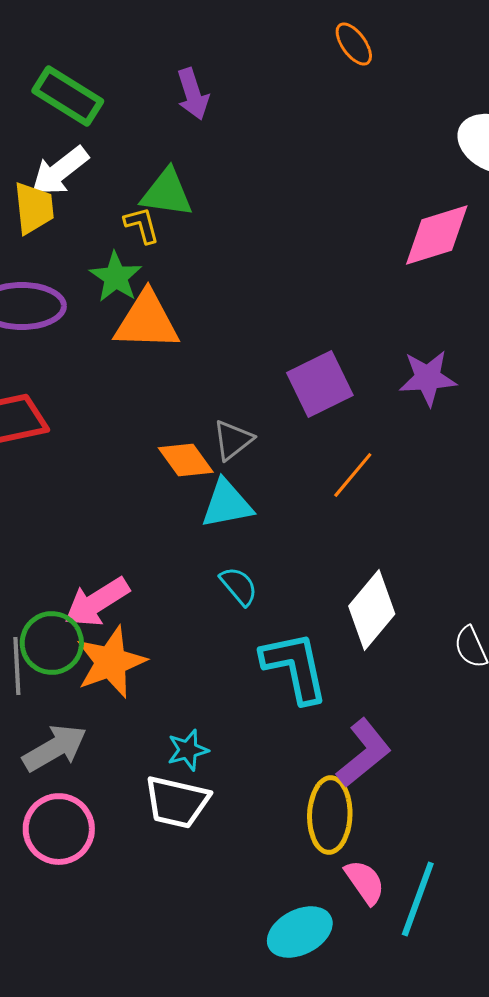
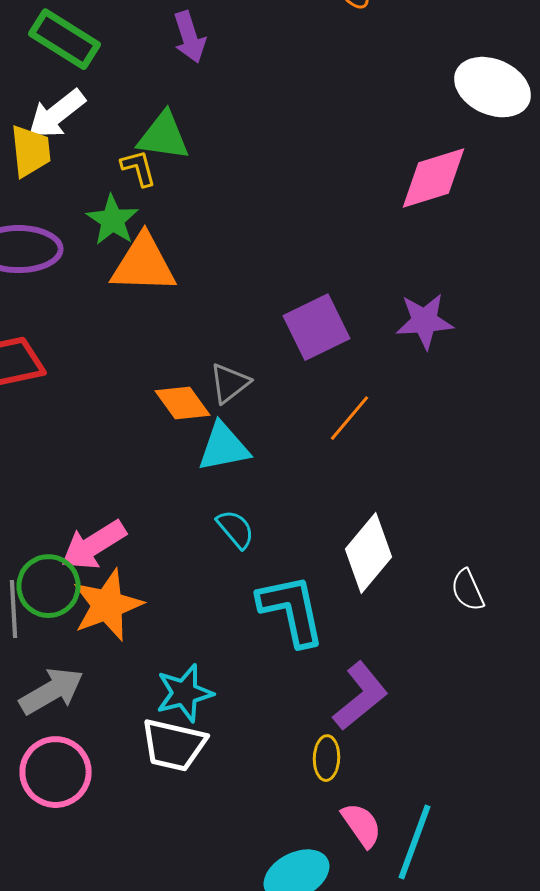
cyan star: (188, 750) -> (184, 693), size x1.4
yellow ellipse: (330, 815) -> (326, 758), size x0.6

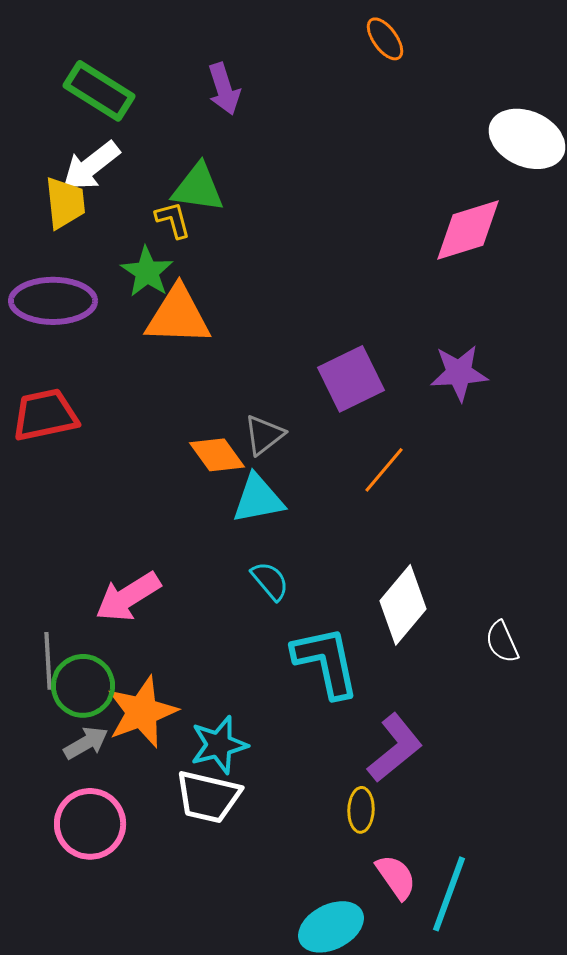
green circle: (48, 586) -> (83, 686), moved
orange star: (108, 605) -> (142, 712), moved
gray arrow: (52, 691) -> (86, 743), size x0.7

